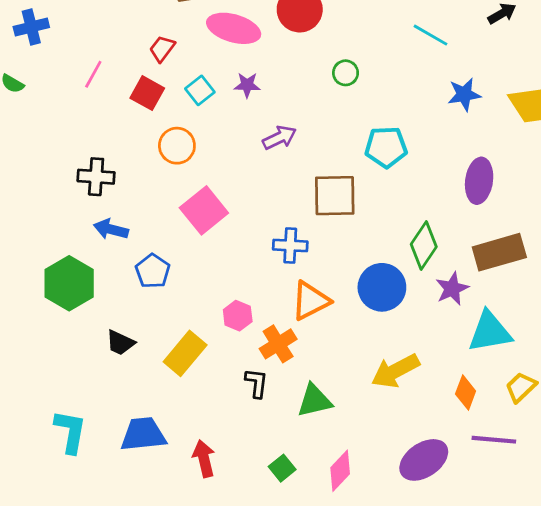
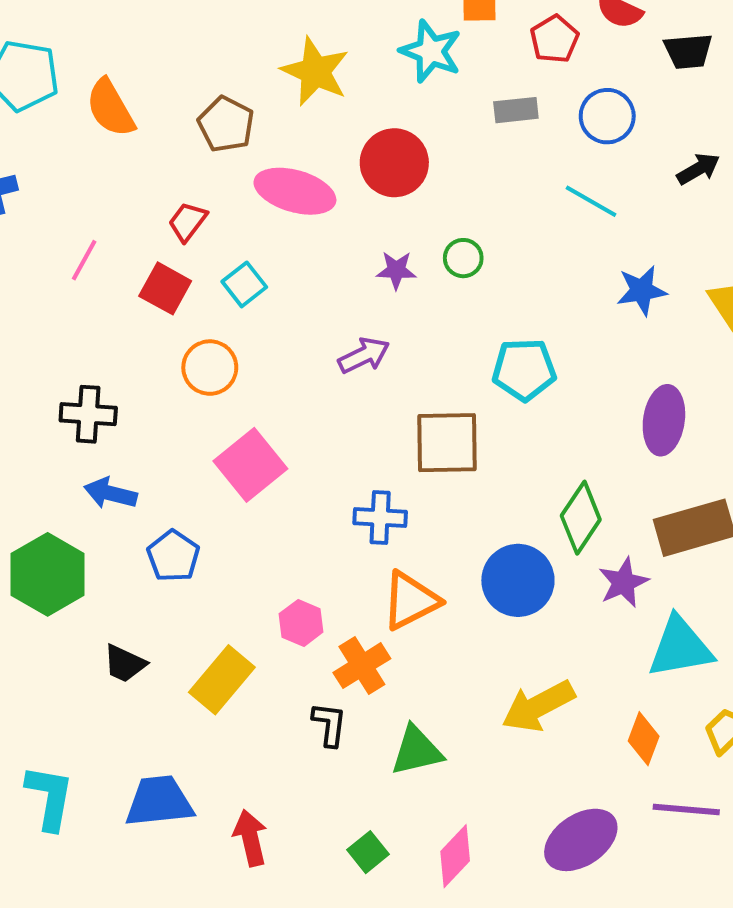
purple star: (247, 85) -> (396, 270), moved

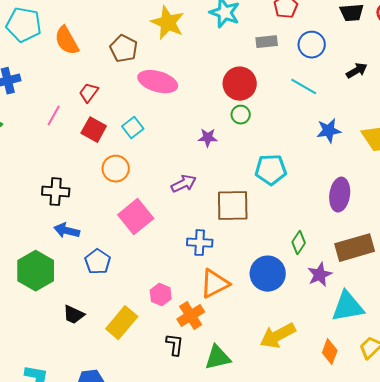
red circle: (394, 163) -> (240, 84), moved
red trapezoid: (188, 222) -> (89, 93), moved
purple star: (396, 270) -> (208, 138), moved
purple arrow: (364, 355) -> (184, 184), moved
green diamond: (581, 518) -> (299, 243), size x0.7

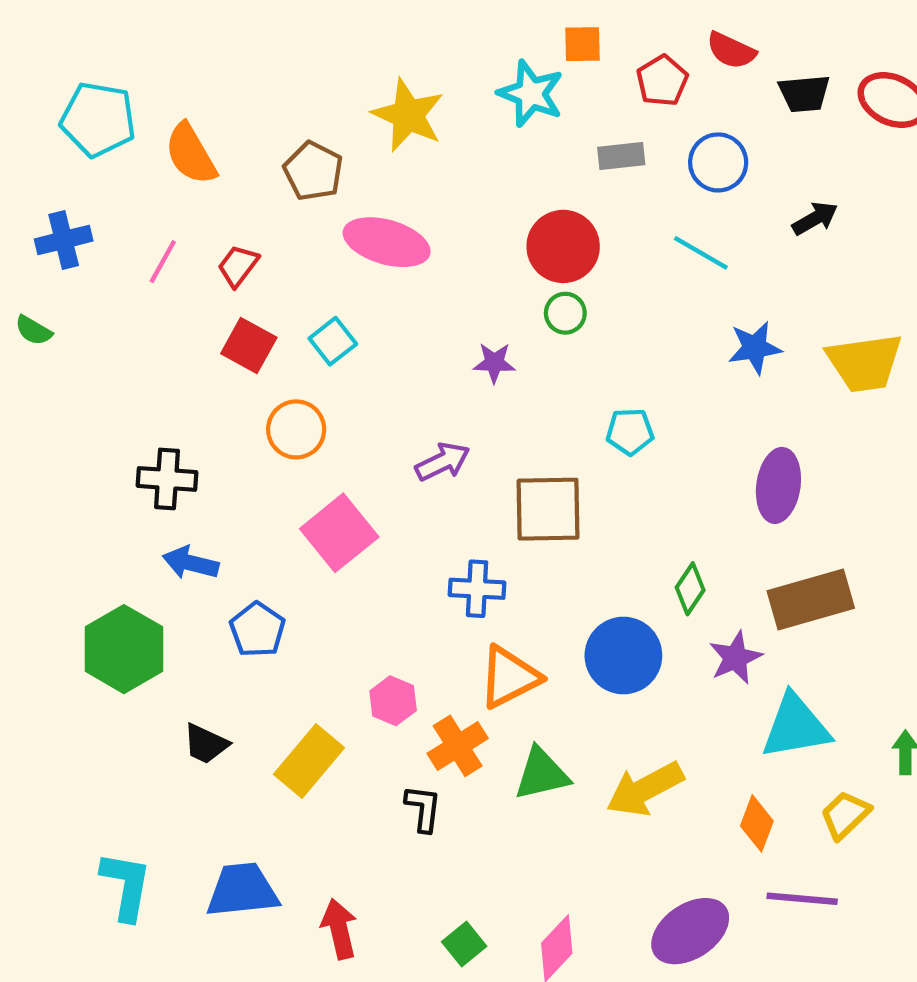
pink line: (54, 116) -> (163, 262), moved
cyan pentagon: (271, 170) -> (630, 432), size x0.7
green triangle: (218, 358) -> (542, 774), moved

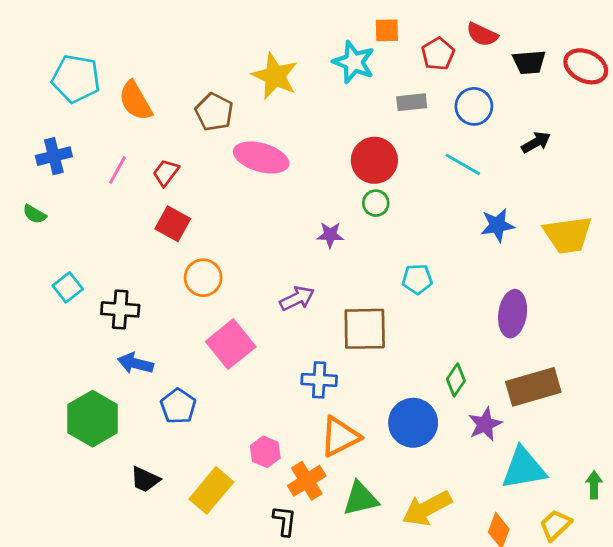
cyan square: (333, 341) -> (68, 287), moved

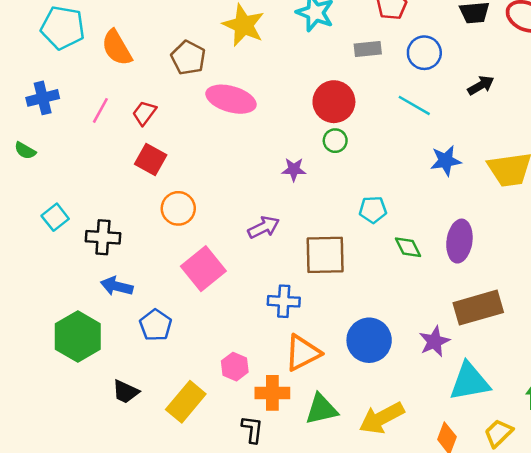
green diamond: (456, 380) -> (408, 247), moved, turned -60
orange cross: (307, 481) -> (272, 393), turned 32

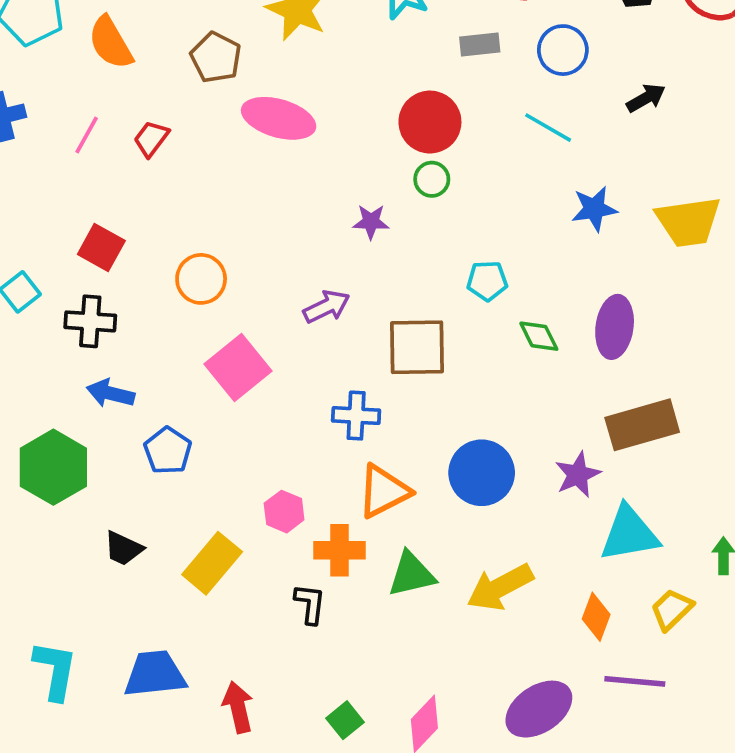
red square: (151, 159) -> (101, 248), moved

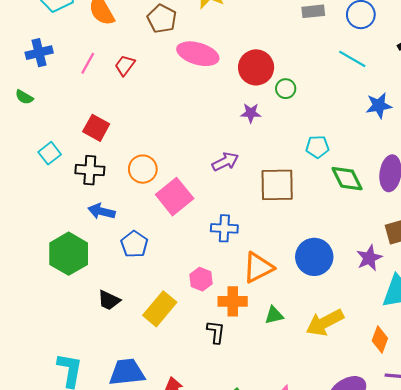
red circle: (430, 122) -> (256, 67), moved
orange circle: (201, 279) -> (143, 169), moved
green diamond: (539, 336) -> (347, 179), size x1.4
blue cross: (356, 416) -> (224, 228), moved
green triangle: (411, 574) -> (274, 315), size x0.7

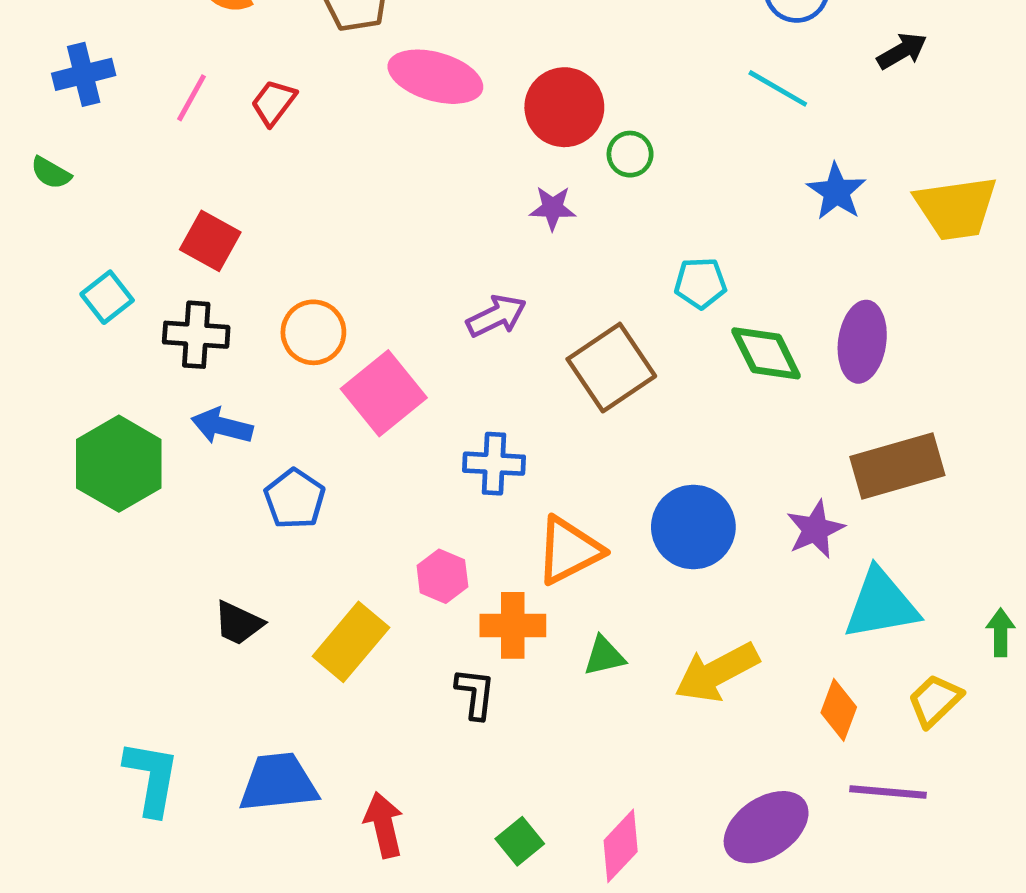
blue star: (379, 106) -> (836, 192), turned -30
brown square: (277, 185) -> (611, 368), turned -33
green hexagon: (69, 254) -> (119, 464), moved

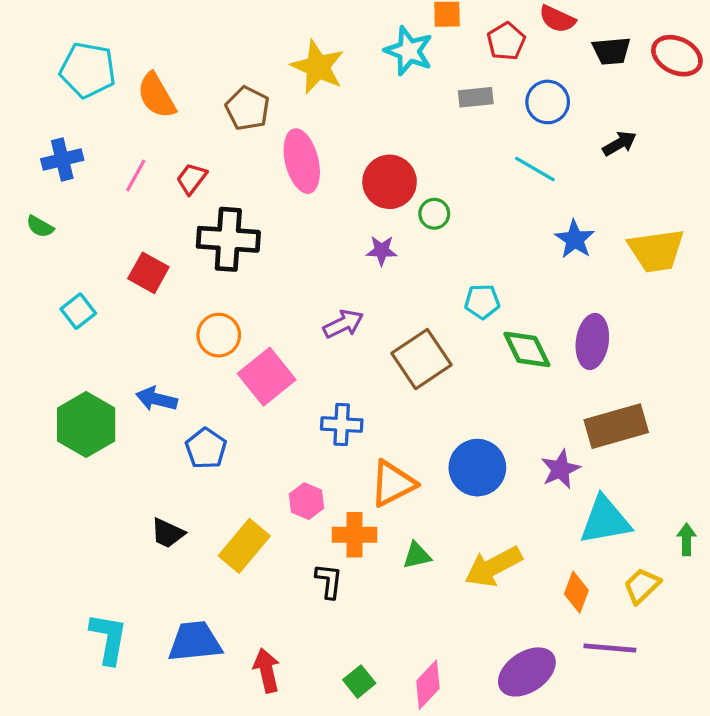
pink ellipse: (435, 77) -> (302, 161), turned 60
black cross: (196, 335) -> (228, 239), moved, size x1.4

